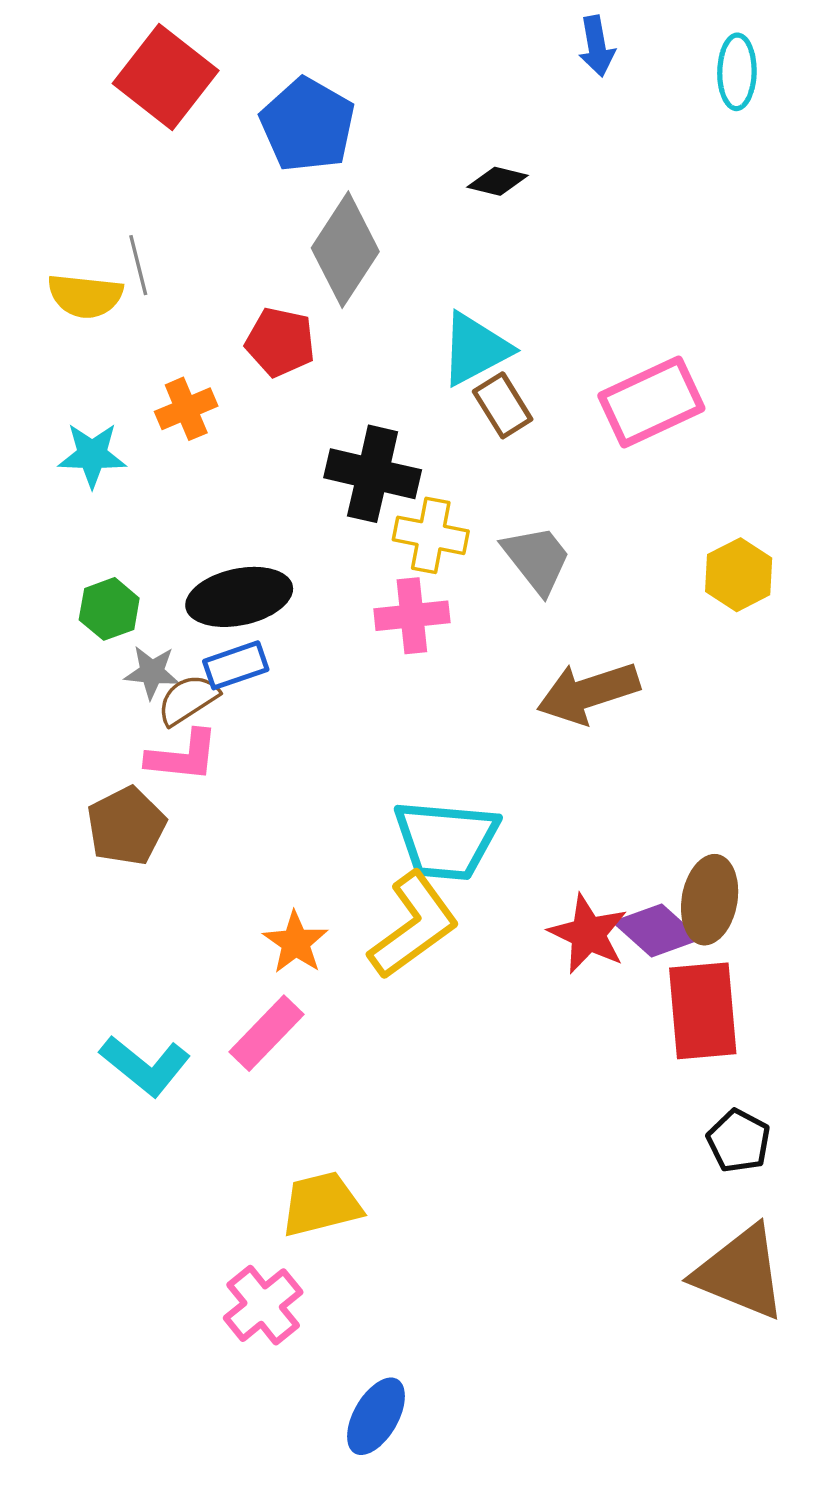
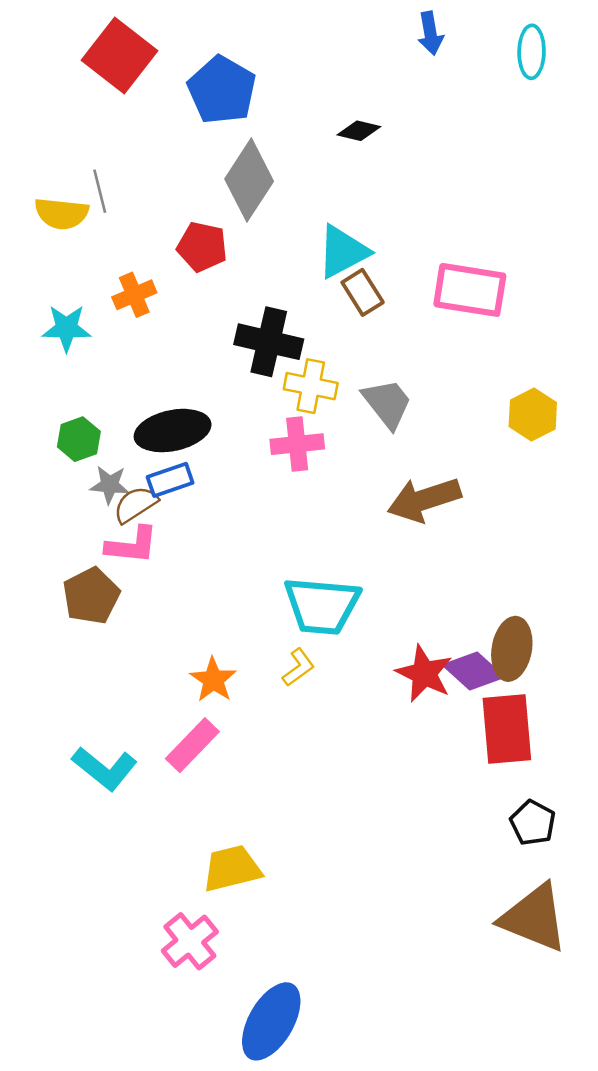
pink rectangle: (651, 402) -> (470, 290), turned 34
yellow L-shape: (414, 925) -> (298, 667), size x0.5
blue ellipse: (376, 1416) -> (271, 1021), size x1.4

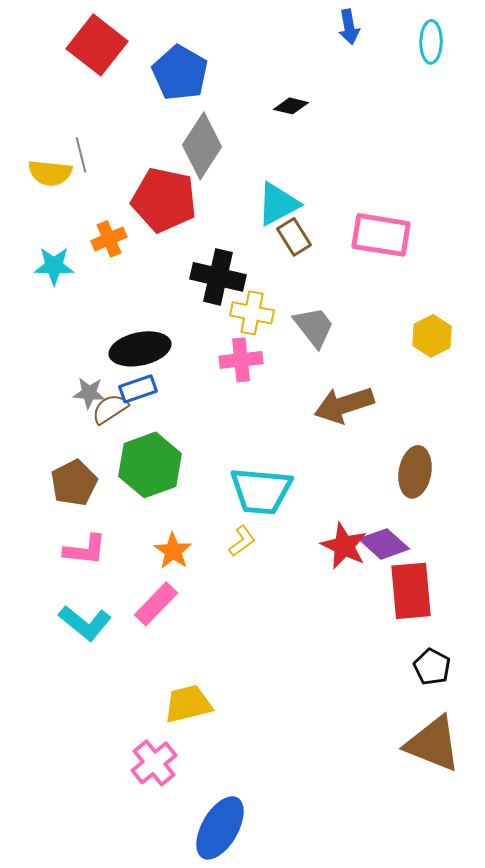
red pentagon: (202, 247) -> (164, 200), size x1.6
green hexagon: (79, 439) -> (150, 465), moved, size x1.8
pink L-shape: (132, 545) -> (85, 550), moved
brown ellipse: (512, 649) -> (415, 472), moved

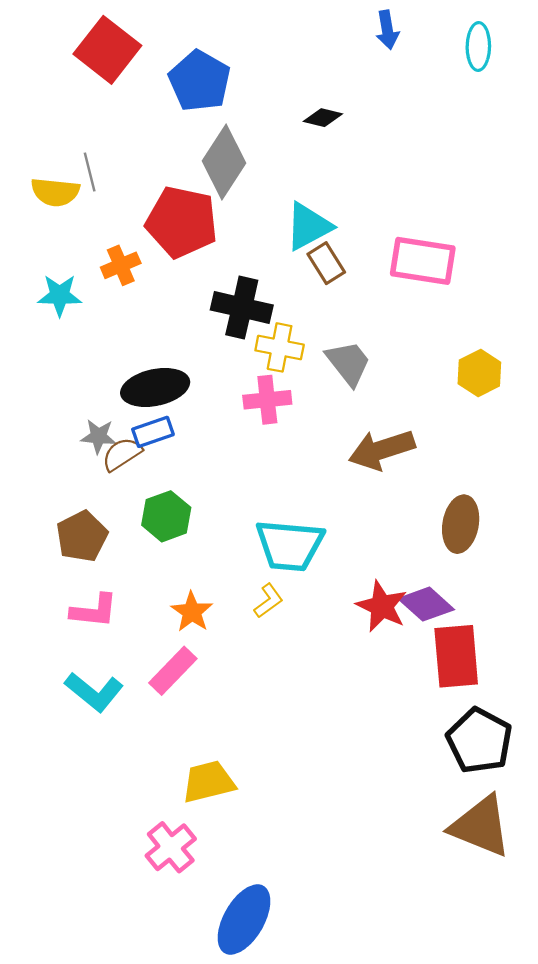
green hexagon: (150, 465) -> (166, 516), size x0.7
black pentagon: (432, 667) -> (479, 741), size x1.6

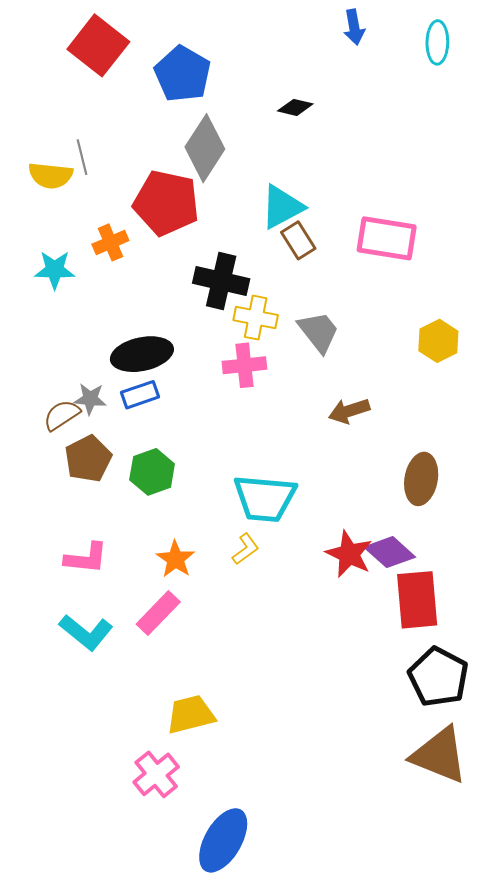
brown arrow: (382, 450) -> (349, 411), size x0.7
brown semicircle: (122, 454) -> (62, 415), moved
brown pentagon: (82, 536) -> (88, 459), moved

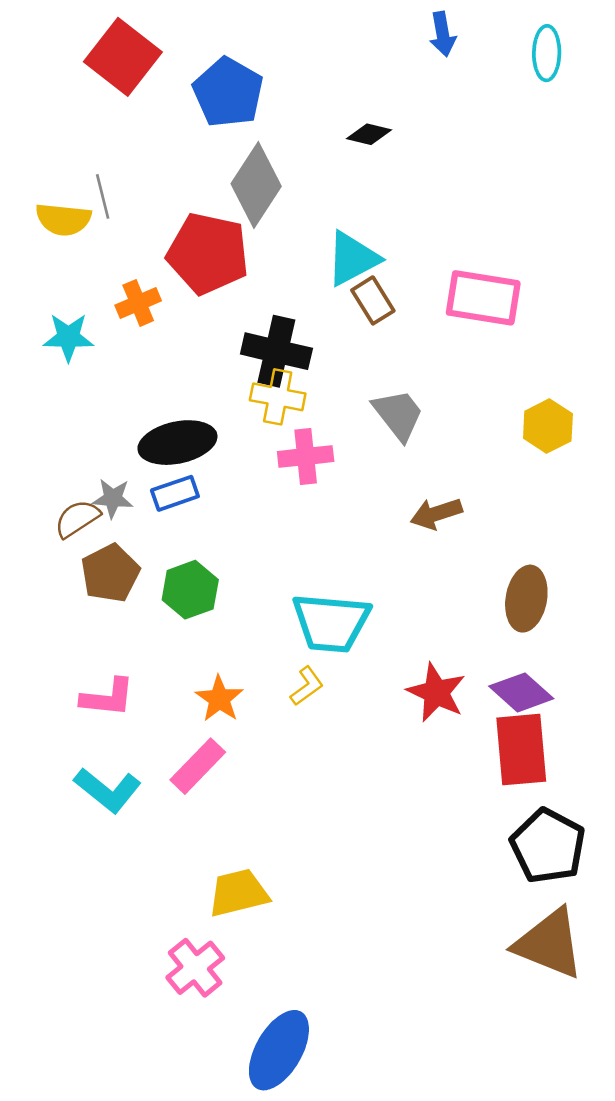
yellow cross: (256, 318) -> (278, 397), moved
purple diamond: (390, 552) -> (521, 692), moved

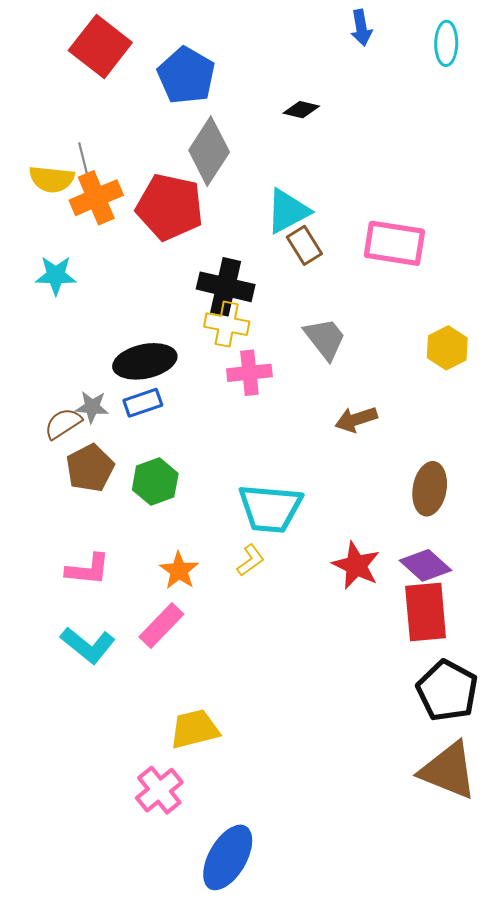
orange cross: (138, 303) -> (96, 198), moved, size x1.4

